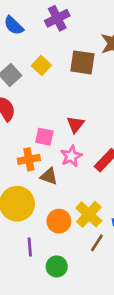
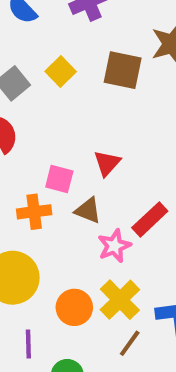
pink star: (71, 156) -> (114, 246), moved
brown triangle: (49, 176) -> (88, 210), moved

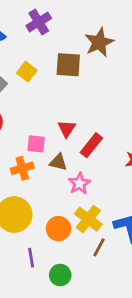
red rectangle: (150, 219) -> (91, 145), moved

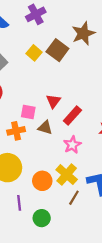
brown square: (68, 65) -> (57, 50), turned 30
yellow square: (27, 72) -> (34, 53), moved
pink star: (79, 183) -> (72, 145), moved

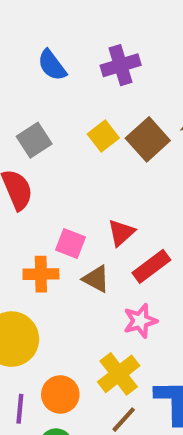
orange circle: (42, 181) -> (60, 394), moved

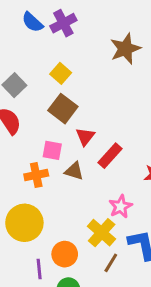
blue semicircle: (52, 65) -> (32, 22), moved
brown square: (148, 139) -> (63, 109), moved
pink star: (140, 321) -> (121, 206), moved

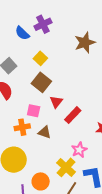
blue semicircle: (32, 22) -> (22, 33), moved
brown triangle: (74, 171) -> (44, 132), moved

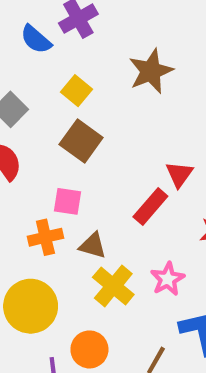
brown star: (85, 43) -> (151, 71), moved
red triangle: (56, 102) -> (179, 174), moved
yellow cross: (66, 167) -> (113, 286), moved

